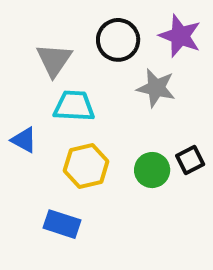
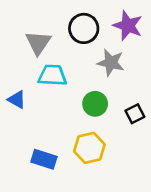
yellow hexagon: (86, 166) -> (89, 148), moved
green circle: (152, 170) -> (95, 104), moved

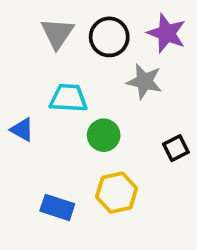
gray triangle: (38, 43) -> (57, 33), moved
green circle: (95, 104) -> (104, 135), moved

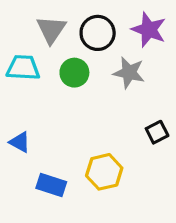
cyan trapezoid: (68, 98) -> (23, 68), moved
blue triangle: (22, 130) -> (20, 142), moved
green circle: (104, 135) -> (74, 73), moved

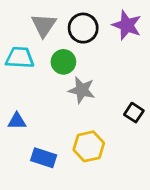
gray star: (129, 73) -> (82, 90), moved
black square: (157, 132) -> (134, 113), turned -30
blue triangle: (20, 142) -> (17, 121), turned -30

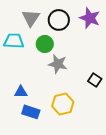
blue triangle: (17, 121) -> (21, 92), moved

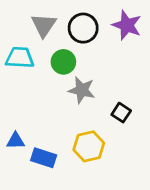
black square: (95, 80) -> (121, 113), moved
blue triangle: (21, 92) -> (16, 141), moved

